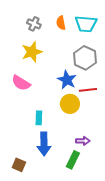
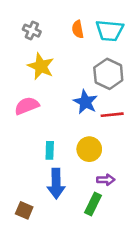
gray cross: (34, 24) -> (32, 31), moved
yellow star: (32, 52) -> (41, 66), turned -30
pink semicircle: (21, 83) -> (27, 106), turned 126
yellow circle: (70, 104) -> (89, 149), moved

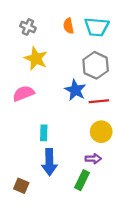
yellow circle: (89, 149) -> (101, 132), moved

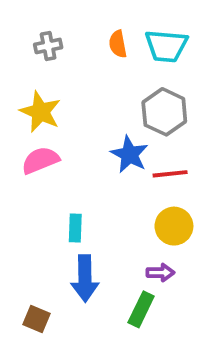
gray cross: (28, 27) -> (48, 46), turned -35
yellow star: (36, 59) -> (40, 112), moved

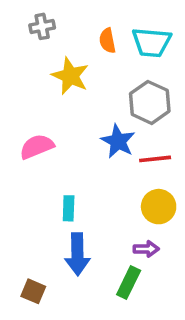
gray cross: (48, 46) -> (42, 26), moved
yellow star: (40, 112) -> (70, 76), moved

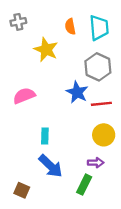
gray cross: (42, 26) -> (18, 22), moved
cyan trapezoid: (152, 42) -> (99, 28), turned -100
blue arrow: (77, 254) -> (51, 166), turned -45

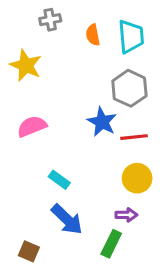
gray cross: (18, 22) -> (50, 20), moved
yellow star: (46, 50) -> (26, 65), moved
cyan rectangle: (45, 136) -> (59, 180), turned -56

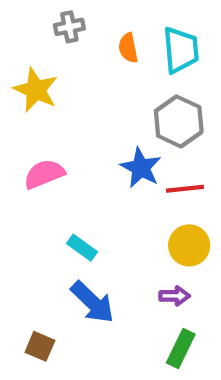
green rectangle: (111, 244) -> (181, 348), moved

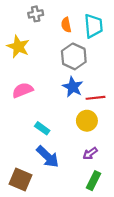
gray hexagon: (179, 121) -> (74, 56), moved
yellow circle: (189, 245) -> (87, 121), moved
purple arrow: (174, 296) -> (90, 153), turned 144
brown square: (40, 346) -> (20, 180), size x1.5

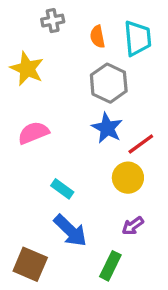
red line: (96, 98) -> (141, 144), turned -30
green rectangle: (93, 181) -> (110, 266), moved

